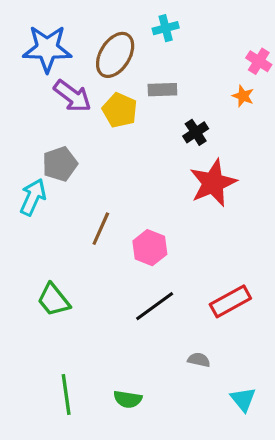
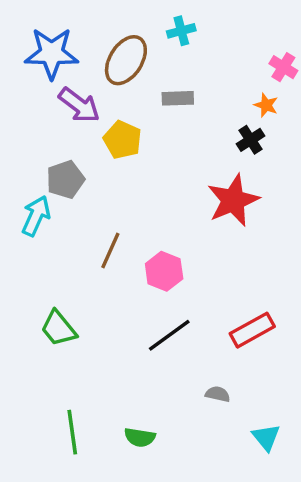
yellow pentagon: (120, 110) -> (122, 140), moved
black cross: (196, 132) -> (251, 140), moved

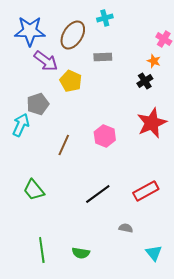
red star: (233, 200) -> (152, 123), moved
pink hexagon: (164, 271) -> (105, 136), moved

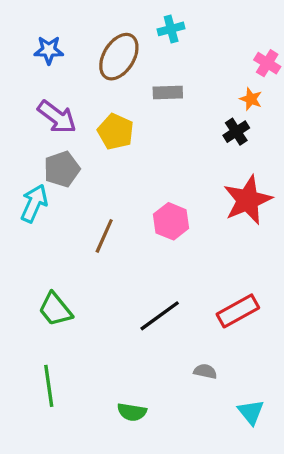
blue star: (30, 31) -> (49, 50), size x0.6
purple arrow: (46, 61) -> (57, 117), moved
green line: (42, 250) -> (49, 386), moved

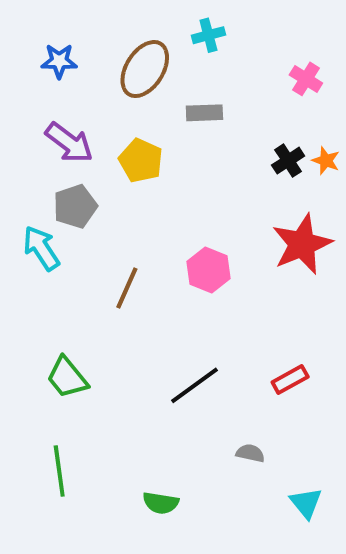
pink cross: (267, 63) -> (306, 79), moved
orange star: (251, 99) -> (326, 161), moved
cyan arrow: (34, 203) -> (41, 248), turned -57
red rectangle: (238, 311) -> (290, 380), size x0.7

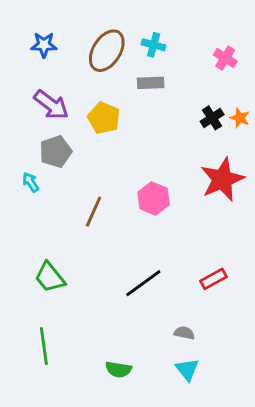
cyan cross: (208, 35) -> (154, 45), moved, turned 30
cyan arrow: (41, 248) -> (31, 182), size x0.6
cyan triangle: (306, 503) -> (187, 369), moved

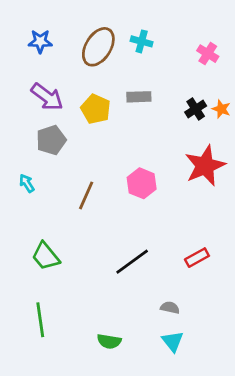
gray rectangle: (151, 83) -> (139, 97), moved
cyan arrow: (31, 182) -> (27, 183), moved

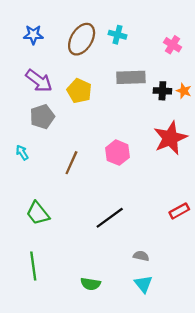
gray rectangle: (139, 97) -> (131, 77), moved, size x1.4
black cross: (196, 109) -> (162, 91), turned 36
red rectangle: (197, 258) -> (179, 211), moved

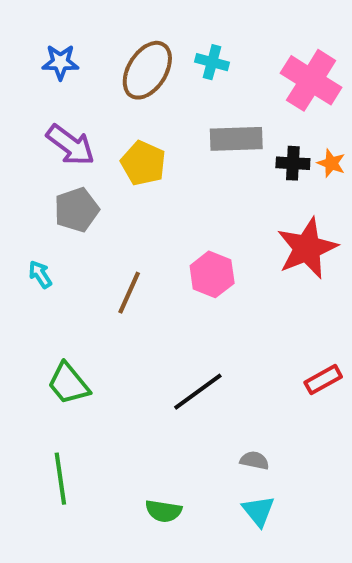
pink cross: (173, 45) -> (311, 80), size x1.8

